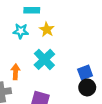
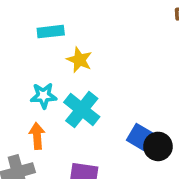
cyan star: (21, 31) -> (44, 96), moved
blue square: (85, 73) -> (140, 137), moved, turned -32

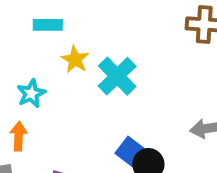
cyan star: (44, 96) -> (31, 93), turned -30
cyan cross: (82, 110) -> (117, 76), moved

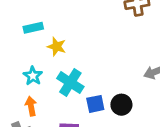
cyan cross: (117, 76) -> (70, 83), moved
blue square: (130, 151) -> (95, 104), moved, turned -36

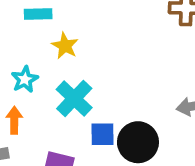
black circle: (121, 105) -> (138, 142), size x1.4

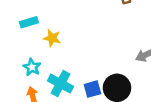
cyan cross: (74, 98) -> (60, 84), moved

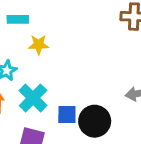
yellow star: (52, 38) -> (39, 45), turned -30

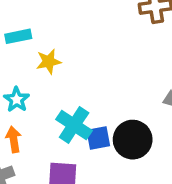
cyan cross: (33, 98) -> (74, 125), moved

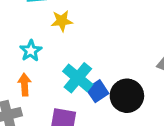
blue square: (98, 138) -> (97, 91), turned -30

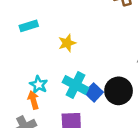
yellow star: (62, 21) -> (67, 43), moved
cyan star: (31, 51) -> (39, 85), moved

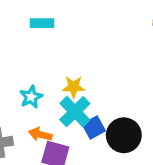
yellow star: (67, 43) -> (74, 87), moved
orange arrow: (33, 100) -> (40, 134), moved, turned -78

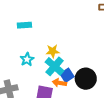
cyan rectangle: (42, 23) -> (24, 25), moved
orange arrow: (40, 134) -> (59, 83), moved

